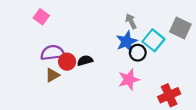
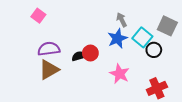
black circle: (138, 53) -> (154, 50), moved
red circle: (67, 62) -> (90, 53), moved
brown triangle: (52, 75) -> (49, 70), size x1.5
pink star: (129, 80) -> (119, 74), turned -30

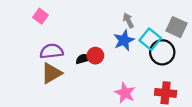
black circle: (154, 50) -> (162, 52), size x1.5
pink star: (119, 74) -> (125, 93), moved
red cross: (157, 88) -> (166, 93), turned 30

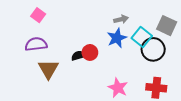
gray arrow: (128, 21) -> (121, 19), turned 104
purple semicircle: (52, 51) -> (36, 44), moved
brown triangle: (52, 73) -> (48, 69), turned -30

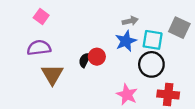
cyan square: (142, 37) -> (153, 40), turned -30
black circle: (153, 49) -> (151, 64), moved
black semicircle: (78, 56) -> (85, 60), turned -48

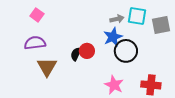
gray square: (179, 28) -> (161, 25), turned -36
cyan square: (153, 40) -> (137, 16), moved
black circle: (151, 64) -> (126, 51), moved

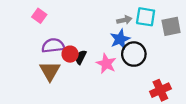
purple semicircle: (35, 43) -> (53, 46), moved
red circle: (87, 51) -> (70, 54), moved
pink star: (114, 85) -> (106, 64), moved
red cross: (151, 85) -> (160, 90), turned -30

